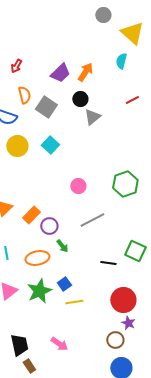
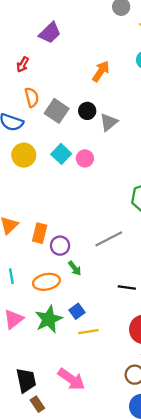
purple trapezoid: (60, 73) -> (50, 33), moved
black circle: (80, 99) -> (87, 111), moved
pink circle: (78, 186) -> (85, 158), moved
orange rectangle: (31, 215) -> (40, 233), turned -30
pink arrow: (59, 344) -> (71, 379), size x1.4

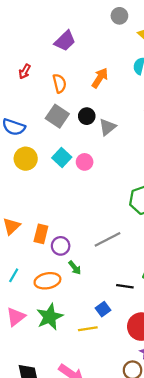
purple trapezoid: (50, 33) -> (65, 41), moved
orange semicircle: (32, 97) -> (59, 83), moved
cyan line: (11, 276) -> (14, 275), turned 40
blue square: (77, 311) -> (103, 309), moved

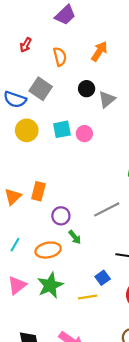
gray square: (57, 116) -> (41, 89), moved
cyan square: (62, 158) -> (62, 129), turned 36
orange rectangle: (41, 234) -> (38, 191), moved

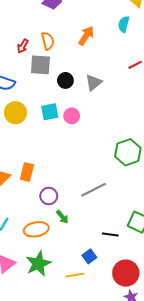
red arrow: (26, 45) -> (23, 46), moved
gray square: (41, 89) -> (40, 65), moved, turned -30
black circle: (87, 89) -> (65, 80), moved

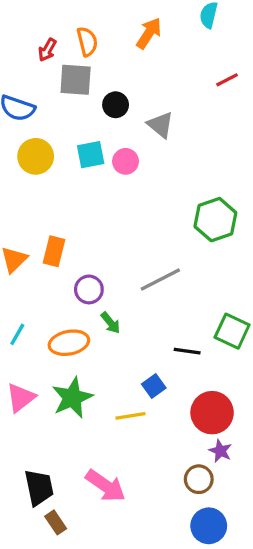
gray triangle: (94, 83) -> (160, 125), moved, turned -42

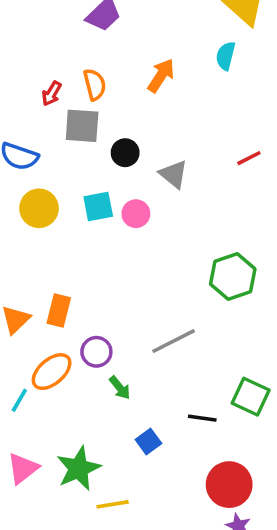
red line: (227, 80) -> (249, 158), moved
orange ellipse: (69, 343) -> (52, 372), moved, turned -30
blue square: (154, 386) -> (148, 442), moved
yellow line: (131, 416) -> (113, 504), moved

